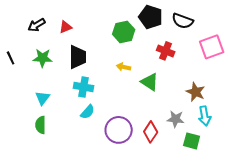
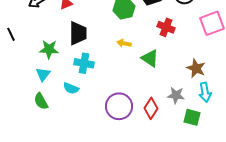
green star: (43, 58) -> (49, 49), moved
cyan semicircle: (88, 112) -> (71, 88), moved, turned 70
green semicircle: (41, 125) -> (41, 101), turned -30

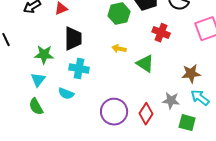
brown star: (196, 68) -> (191, 74), turned -30
cyan arrow: (205, 92) -> (200, 98), turned 138

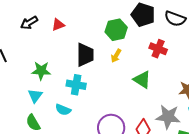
black trapezoid: (73, 39) -> (85, 55), moved
yellow arrow: (119, 49) -> (116, 56), moved, turned -72
gray star: (171, 101) -> (168, 117), size x1.4

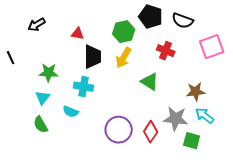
red triangle: (58, 25) -> (78, 34), moved, turned 32
yellow arrow: (116, 56) -> (124, 58), size x1.5

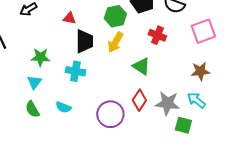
brown star: (196, 92) -> (200, 71), moved
cyan semicircle: (71, 112) -> (63, 107), moved
red diamond: (151, 132) -> (139, 100), moved

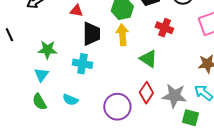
yellow arrow: (115, 42) -> (122, 35), turned 145

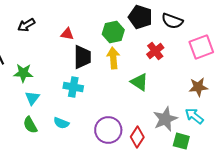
red cross: (164, 28) -> (155, 51), turned 30
green star: (47, 50) -> (23, 73), moved
red diamond: (146, 93) -> (137, 137), moved
gray star: (174, 96) -> (165, 119), turned -30

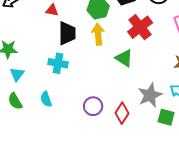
red cross: (155, 51) -> (140, 27), size x1.4
cyan semicircle: (61, 123) -> (46, 99), turned 49
purple circle: (108, 130) -> (93, 106), size x0.7

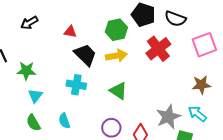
black trapezoid: (67, 33) -> (85, 55), turned -45
yellow arrow: (98, 34) -> (116, 56), turned 85
green triangle: (124, 58) -> (118, 91), moved

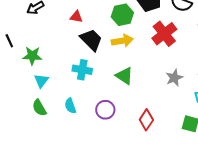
gray star: (168, 117) -> (174, 78), moved, size x0.7
purple circle: (111, 128) -> (105, 110), moved

